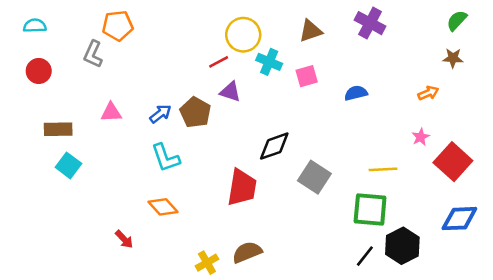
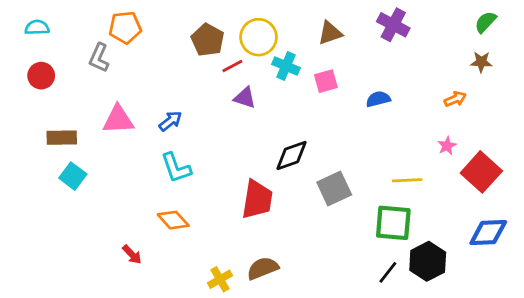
pink triangle: (111, 112) -> (118, 120), size x1.4
brown pentagon: (195, 112) -> (208, 40), moved
gray square: (314, 177) -> (334, 188), turned 32

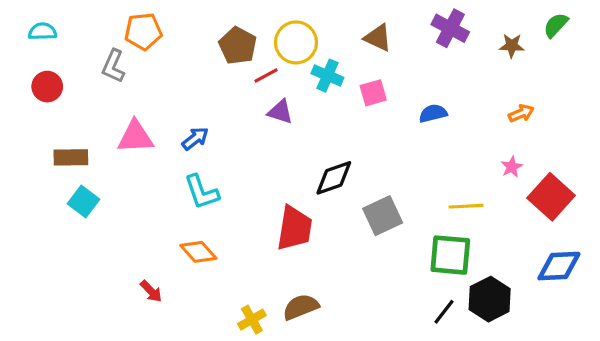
brown triangle: (330, 33) -> (378, 38), turned 44
brown star: (481, 62) -> (512, 46), moved

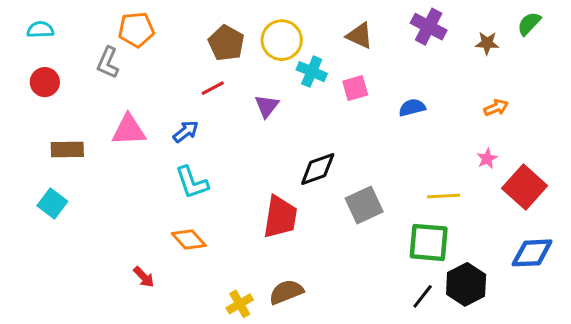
red line: (266, 76) -> (213, 88), moved
purple triangle: (280, 112) -> (267, 106), turned 50
cyan square: (83, 201) -> (52, 203), moved

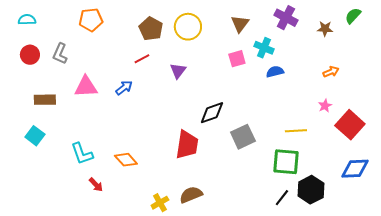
brown triangle: (360, 36) -> (240, 24), turned 42
gray L-shape: (108, 63) -> (60, 54), moved
cyan cross: (312, 72) -> (264, 48), moved
cyan L-shape: (192, 183) -> (82, 154), moved

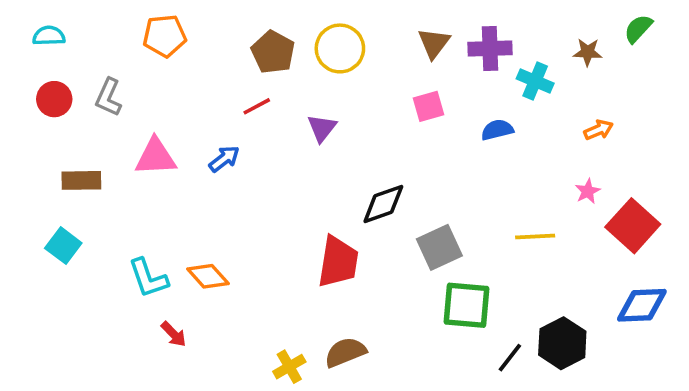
purple cross: (286, 18) -> (490, 48), moved, turned -30
cyan cross: (264, 48) -> (535, 81), moved
orange diamond: (126, 160) -> (208, 276), moved
green square: (286, 162) -> (466, 305), moved

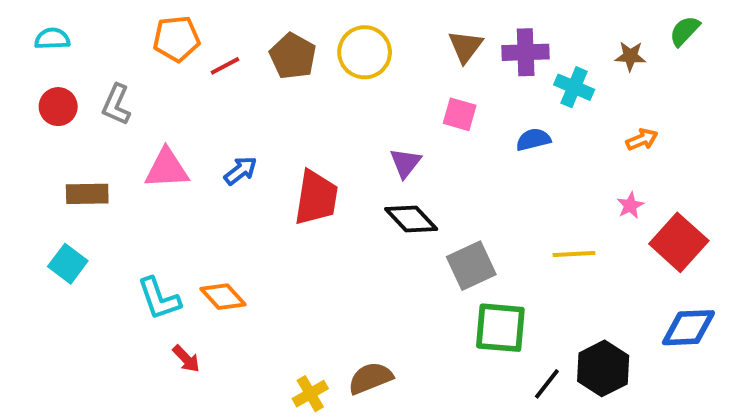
red line: (257, 106) -> (225, 66), moved
pink square: (428, 106) -> (460, 114), turned 32
purple triangle: (322, 128) -> (405, 163), moved
black diamond: (383, 204) -> (411, 219), turned 66
red trapezoid: (338, 262) -> (316, 198), moved

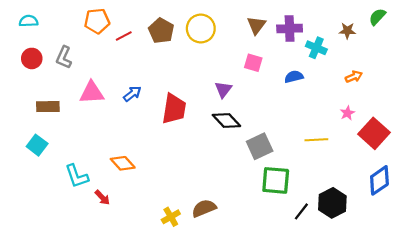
cyan L-shape: (159, 299) -> (77, 176), moved
blue diamond: (688, 328) -> (379, 180), turned -32

